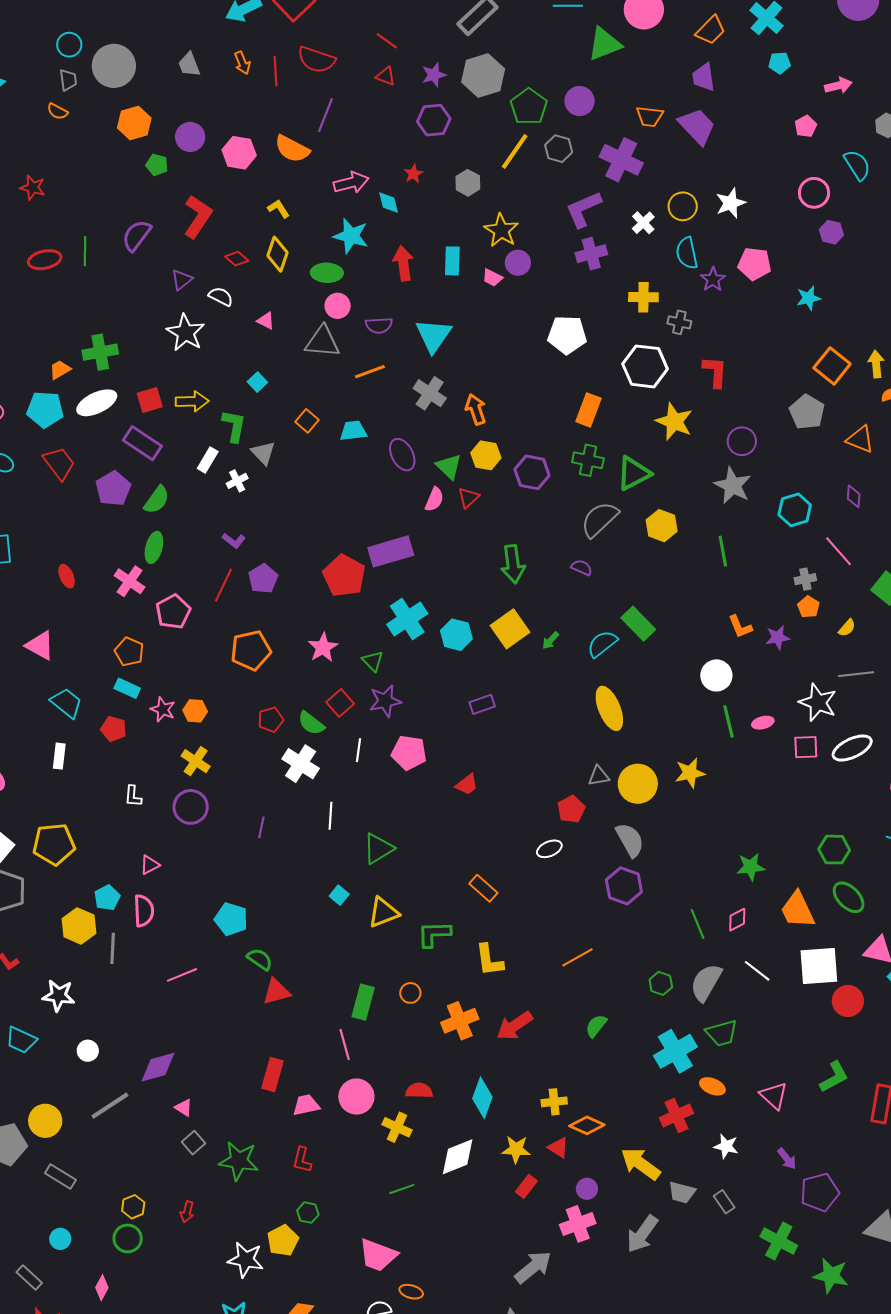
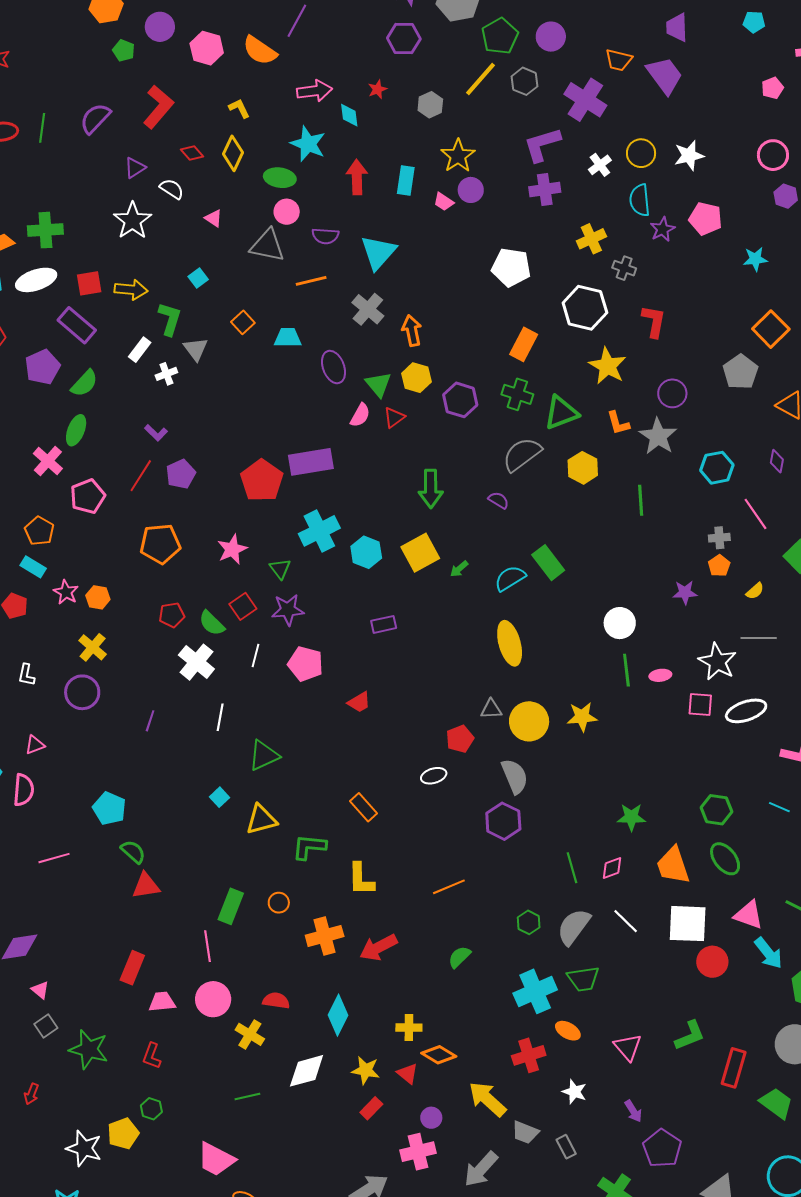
yellow cross: (643, 297) -> (591, 239), turned -32
orange L-shape: (740, 627) -> (618, 423), moved
purple pentagon: (820, 1192) -> (662, 1148), turned -30

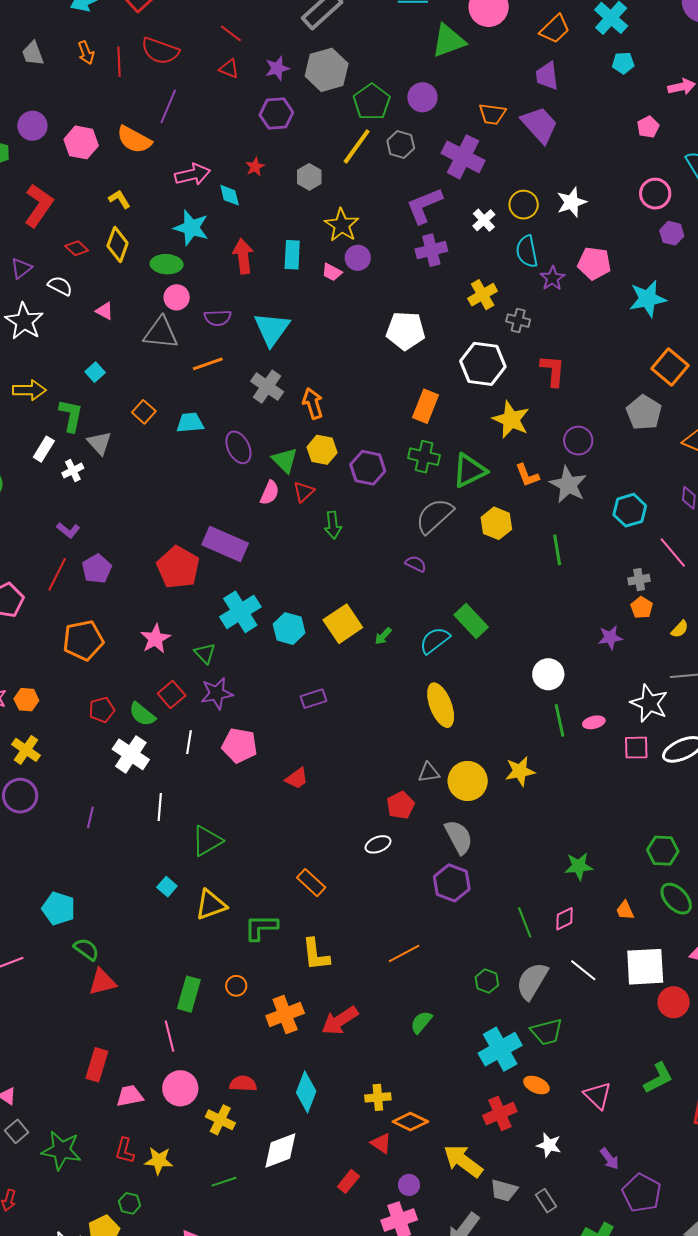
cyan star: (755, 259) -> (648, 299), size x1.5
purple rectangle: (311, 462) -> (225, 544), turned 39
green arrow: (431, 489) -> (333, 525), moved, size x0.7
orange trapezoid: (673, 865) -> (625, 910), size x0.5
yellow star: (366, 1070) -> (159, 1161), moved

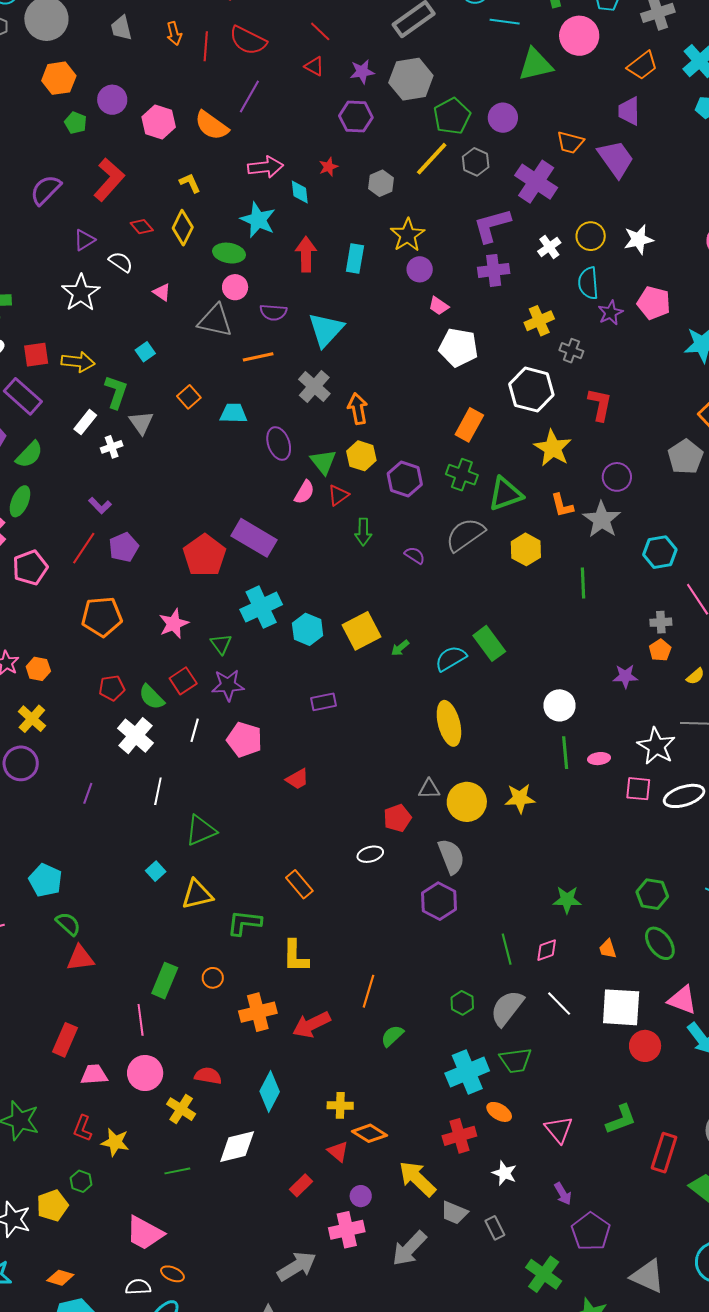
pink trapezoid: (332, 272) -> (439, 306), moved
purple semicircle: (416, 564) -> (415, 555), moved
orange line: (404, 953) -> (368, 991), moved, turned -52

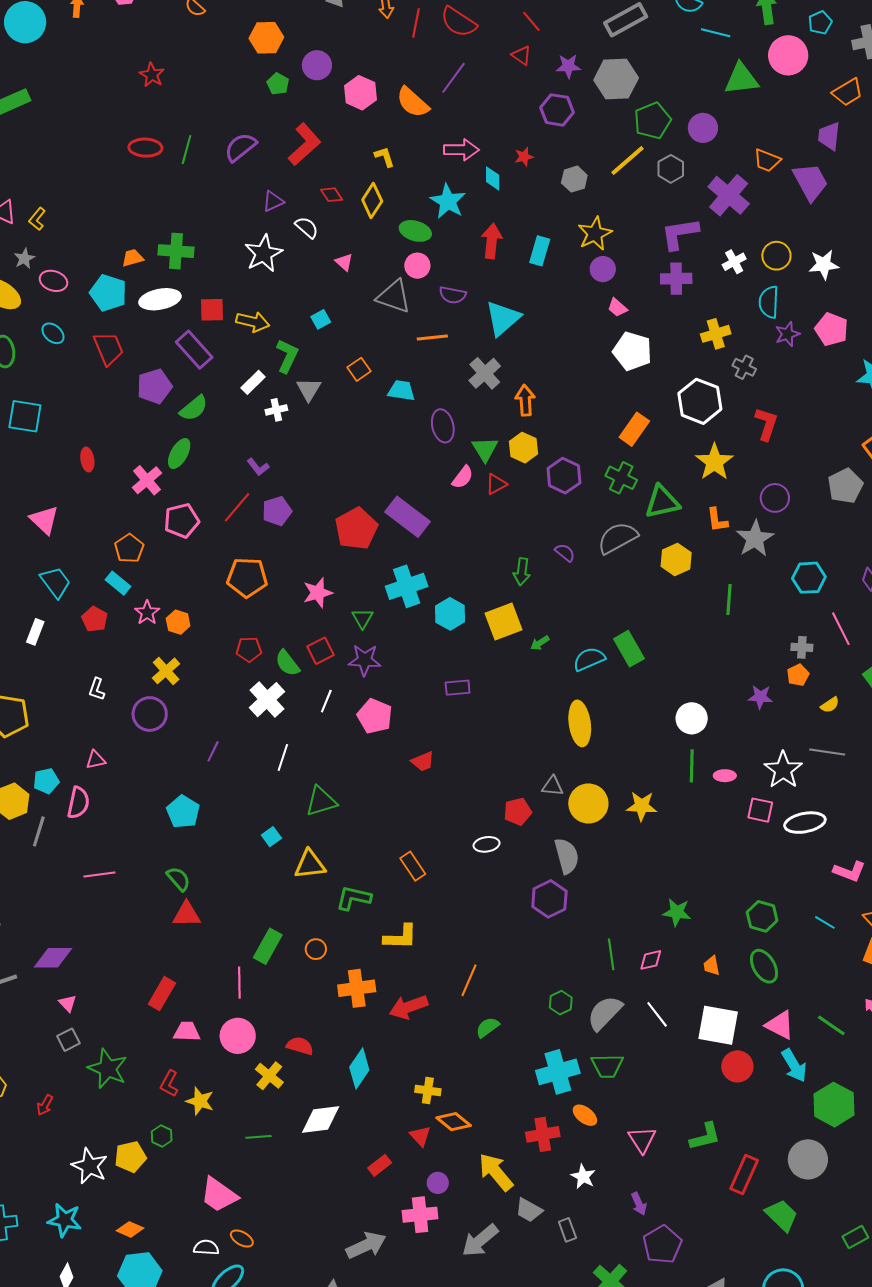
green arrow: (363, 532) -> (522, 572), moved
cyan pentagon: (45, 880) -> (183, 812), moved
yellow L-shape: (295, 956) -> (400, 937), turned -96

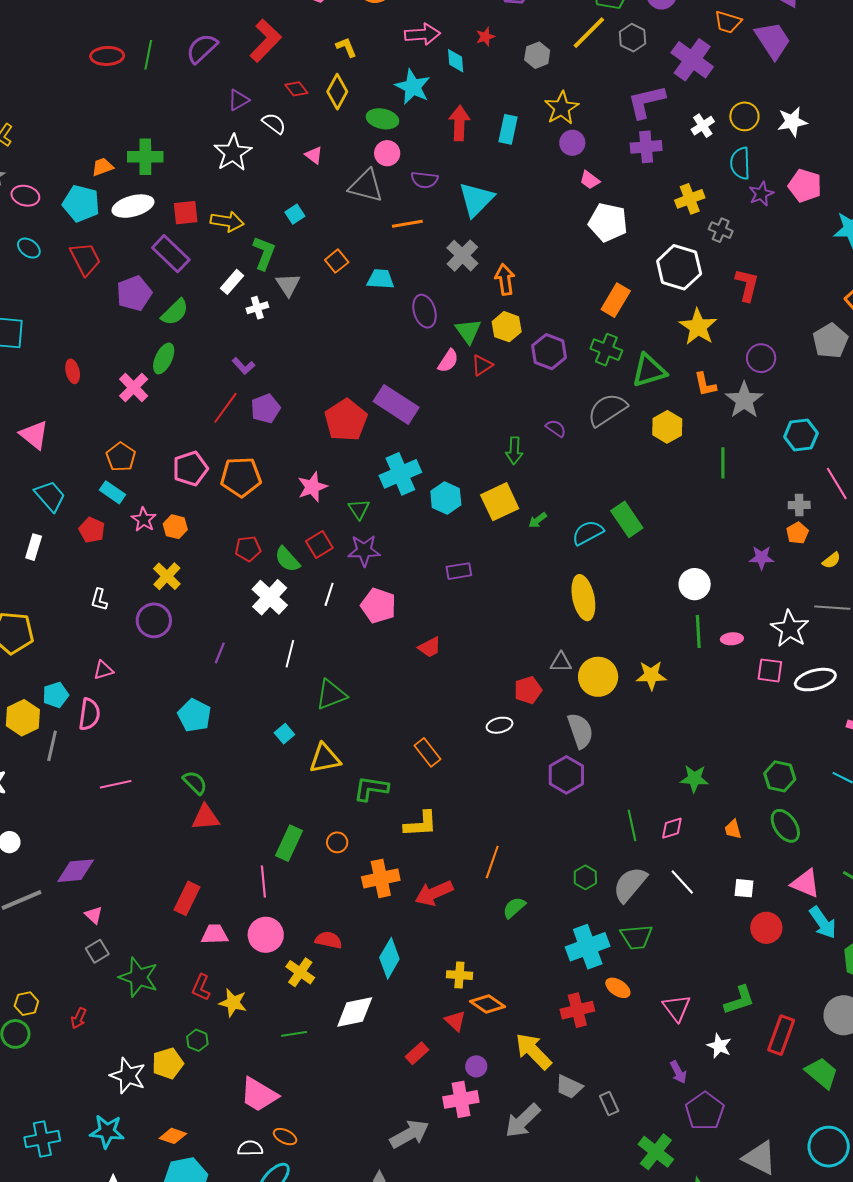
pink pentagon: (182, 521) -> (190, 469), moved
white square: (718, 1025) -> (744, 888), size x0.5
white star: (583, 1177) -> (719, 1046), moved

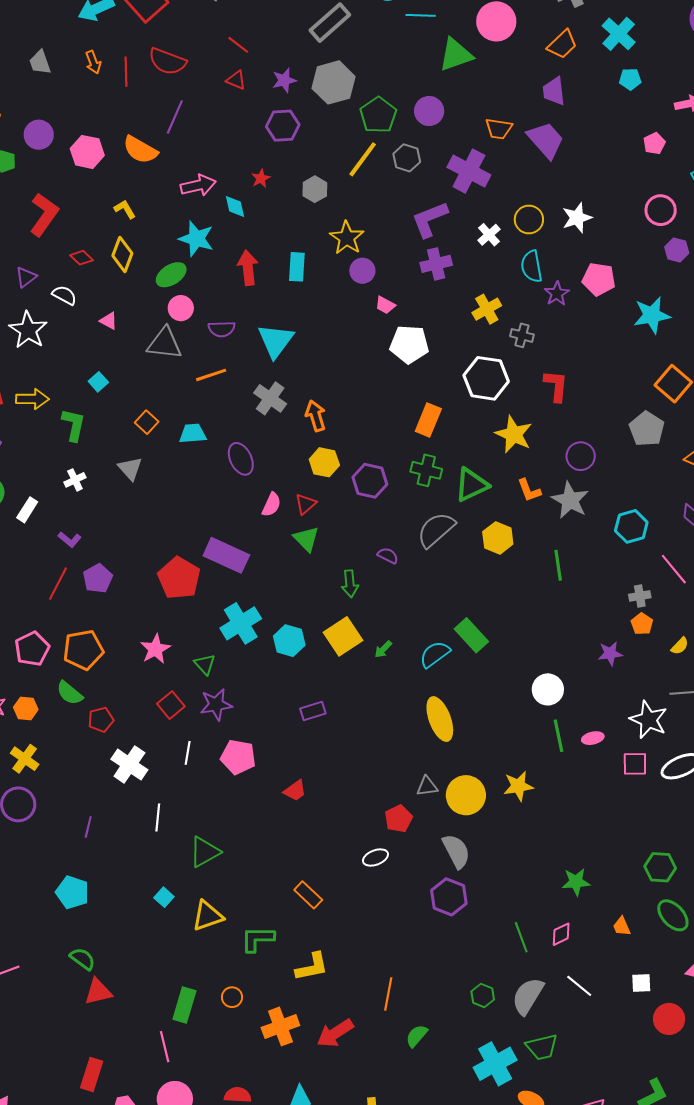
green ellipse: (382, 119) -> (171, 275), turned -36
white rectangle: (232, 282) -> (27, 510), moved
gray triangle: (288, 285) -> (130, 469), moved
green triangle: (468, 331) -> (306, 539), moved
green semicircle: (287, 559) -> (70, 693), moved

